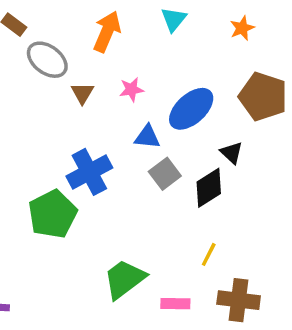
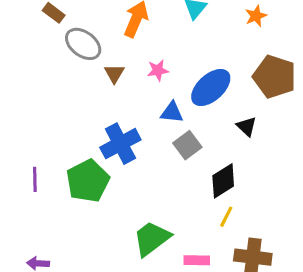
black diamond: (209, 188) -> (223, 181), moved

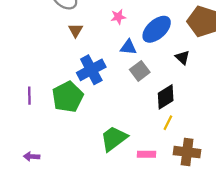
brown triangle: (114, 73) -> (75, 30), moved

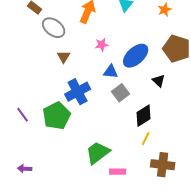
purple line: (29, 96) -> (23, 115), turned -35
pink rectangle: (146, 154) -> (118, 172), moved

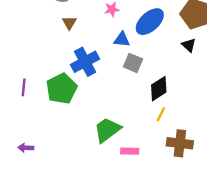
black triangle: (159, 81) -> (189, 45), moved
gray square: (121, 93) -> (133, 63), turned -30
purple line: (23, 115) -> (24, 87), turned 42

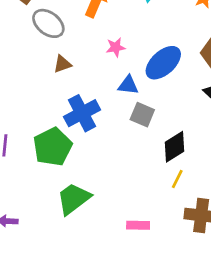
brown triangle: (69, 23) -> (62, 64), turned 40
green trapezoid: (107, 130) -> (74, 199), moved

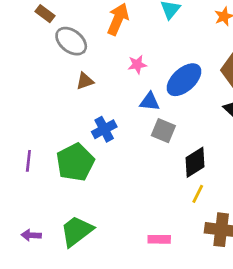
blue cross: (82, 113) -> (104, 129), size x0.7
green trapezoid: (74, 199) -> (77, 231), moved

